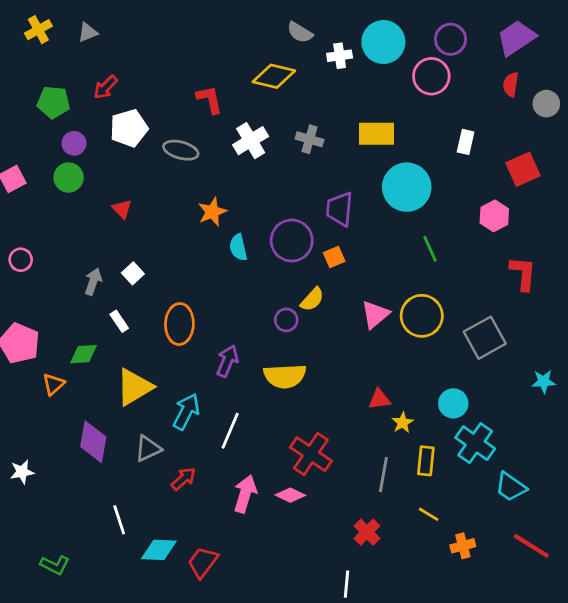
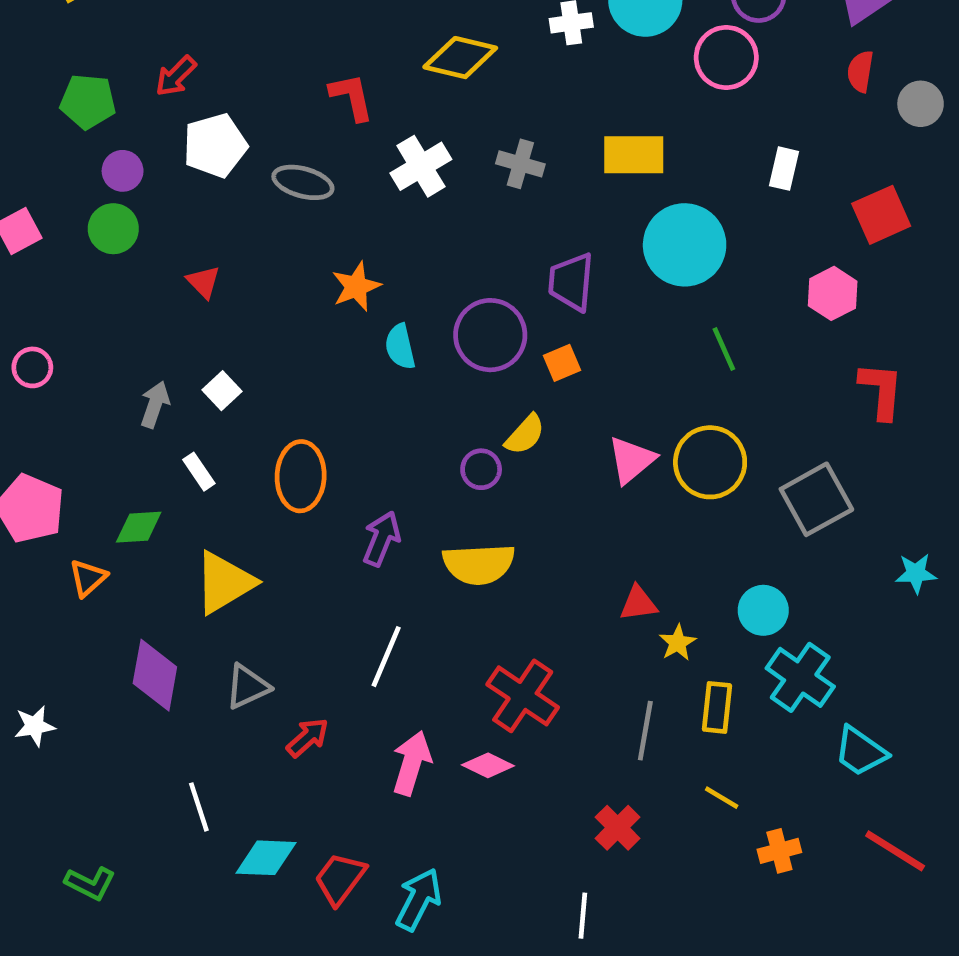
cyan arrow: (186, 412) -> (419, 899), moved

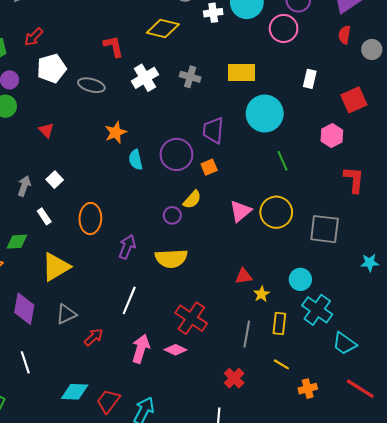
gray square: (816, 499) -> (325, 229), turned 36
white line: (199, 807) -> (25, 362), moved

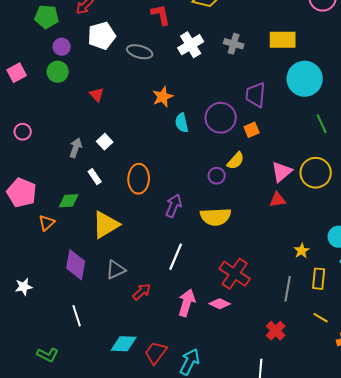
red triangle: (244, 276) -> (278, 200), moved

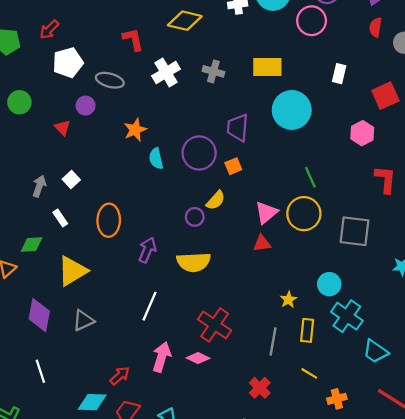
purple circle: (62, 47) -> (86, 106), moved
green line: (322, 124) -> (310, 177), moved
red arrow: (142, 292) -> (120, 376), moved

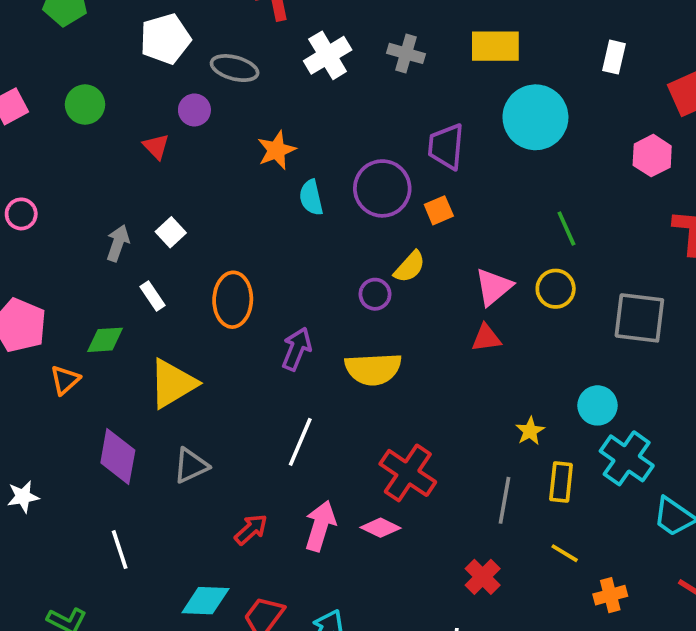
yellow circle: (304, 214) -> (556, 289), size x0.7
red arrow: (120, 376) -> (251, 529), moved

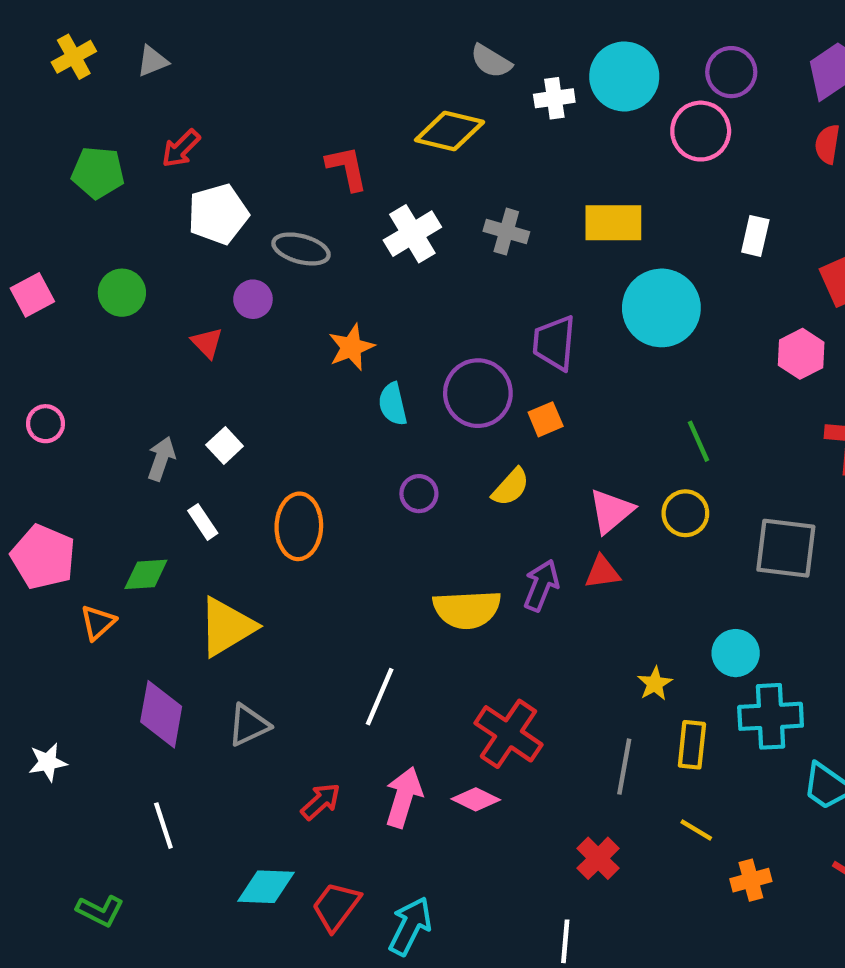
purple circle: (375, 294) -> (419, 494), moved
purple arrow: (297, 349) -> (541, 585), moved
cyan cross: (627, 458) -> (771, 716), turned -38

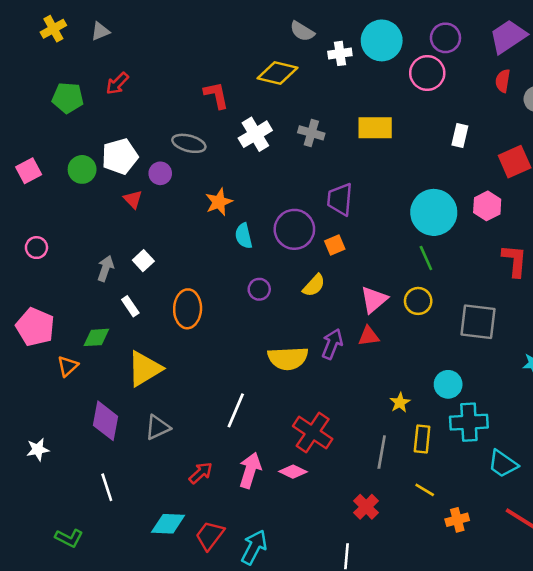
white pentagon: (218, 214) -> (120, 156), moved
cyan circle: (661, 308) -> (434, 212), moved

